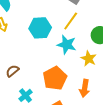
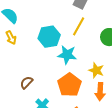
cyan star: (67, 45) -> (67, 55), moved
yellow star: (89, 59) -> (96, 70), moved

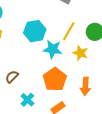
yellow line: (79, 26) -> (69, 31), moved
yellow star: (96, 70) -> (80, 53), moved

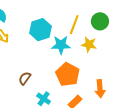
orange arrow: (85, 86) -> (100, 89), moved

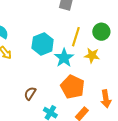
cyan star: (61, 45) -> (64, 58), turned -30

